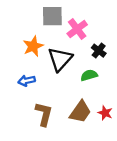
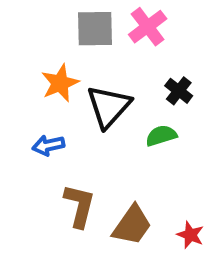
pink cross: (77, 29) -> (148, 27), moved
brown trapezoid: (80, 112) -> (132, 225), moved
red star: (105, 113) -> (190, 235), moved

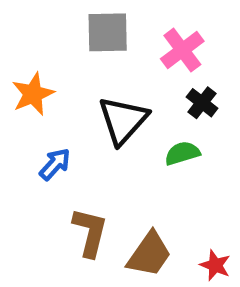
pink cross: (148, 27) -> (182, 50), moved
orange star: (60, 83) -> (33, 94), moved
blue arrow: (48, 145) -> (55, 164), turned 144

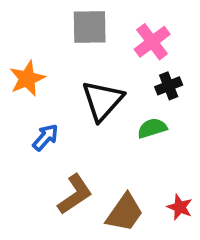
black cross: (202, 103) -> (169, 86), turned 30
brown L-shape: (90, 232) -> (75, 194), turned 42
red star: (215, 265) -> (180, 207), moved

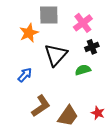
orange star: (27, 79) -> (29, 33), moved

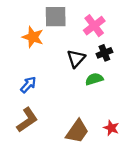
orange star: (29, 33) -> (33, 37), turned -30
black triangle: (56, 55) -> (76, 59), moved, size x0.7
brown L-shape: (41, 106) -> (27, 120), moved

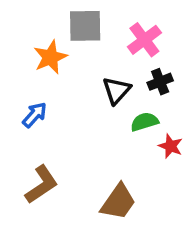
orange star: (33, 37) -> (50, 57), turned 30
blue arrow: (28, 85) -> (35, 115), moved
red star: (111, 128) -> (171, 146), moved

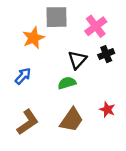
green semicircle: (144, 122) -> (67, 83), moved
red star: (171, 146) -> (107, 109), moved
brown trapezoid: (118, 202) -> (72, 120), moved

